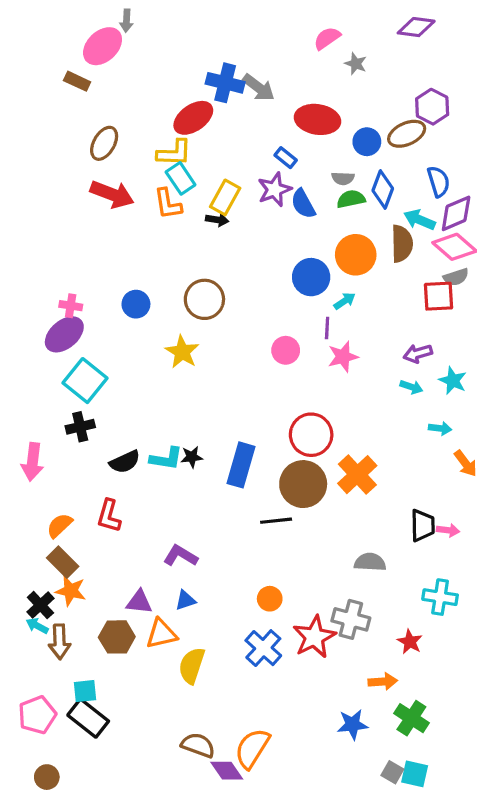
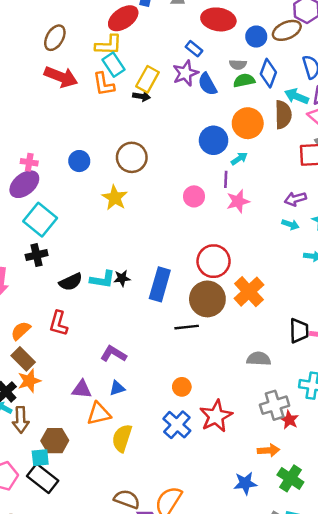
orange star: (71, 591) -> (29, 381), turned -30
gray cross: (351, 619) -> (275, 405), moved, turned -32
brown hexagon: (117, 637) -> (55, 441), moved

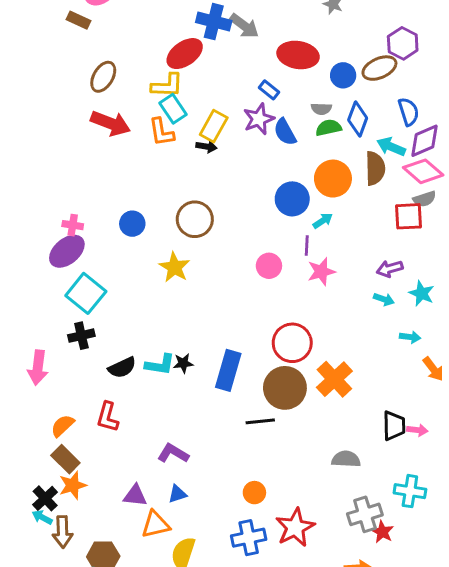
blue cross: (177, 425) -> (249, 538), turned 36

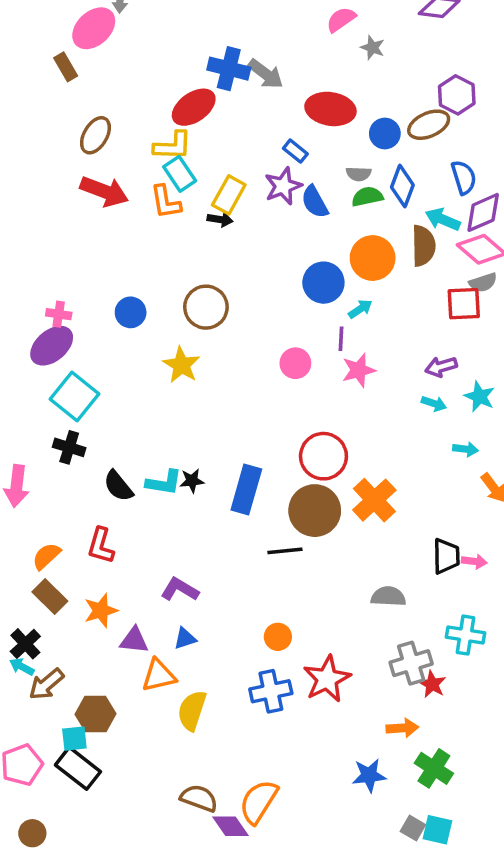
brown rectangle: (79, 20) -> (66, 67), turned 35
black cross: (81, 336) -> (69, 447), turned 30
black semicircle: (122, 368) -> (118, 486), turned 76
orange star: (73, 485) -> (101, 611), moved
brown arrow: (63, 532) -> (46, 684), turned 52

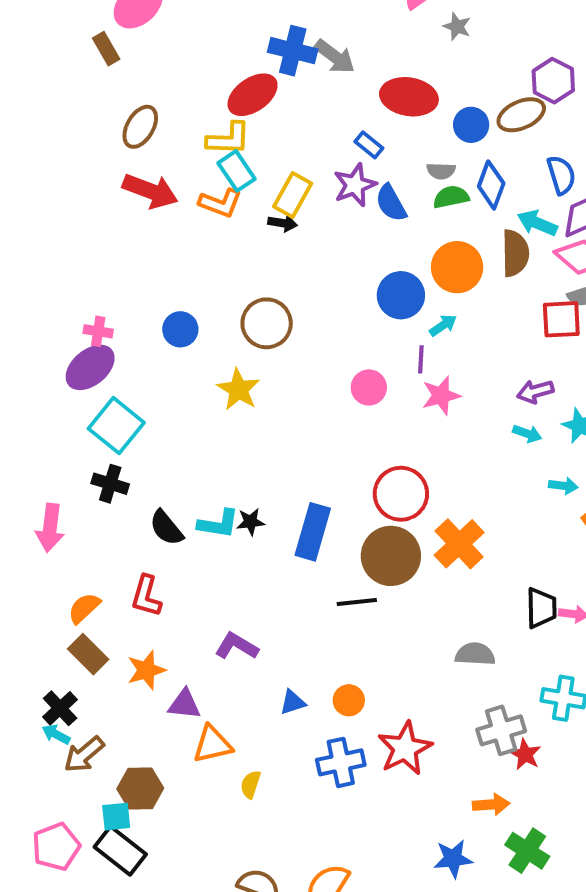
orange L-shape: (166, 202) -> (220, 203), turned -60
blue triangle: (185, 639) -> (293, 702), moved
yellow semicircle: (192, 710) -> (251, 784), size x0.6

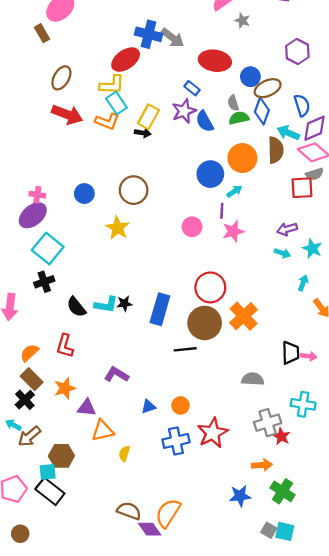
brown ellipse: (521, 115) -> (268, 88), moved
gray semicircle: (441, 171) -> (233, 103), turned 70
black cross: (110, 484) -> (44, 282), turned -36
cyan arrow: (563, 486) -> (303, 283), turned -77
black cross: (60, 708) -> (25, 400), moved

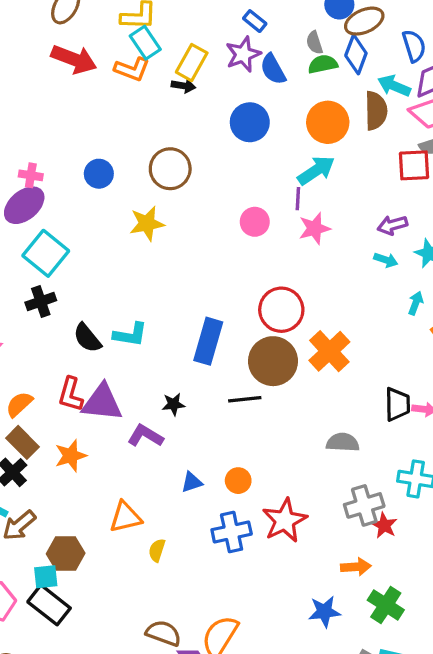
blue circle: (210, 174) -> (250, 122), moved
cyan arrow: (234, 191) -> (316, 170), size x1.6
yellow star: (118, 228) -> (147, 223), turned 30
black star: (124, 303) -> (173, 404), moved
purple triangle: (87, 408) -> (102, 403), moved, size x1.5

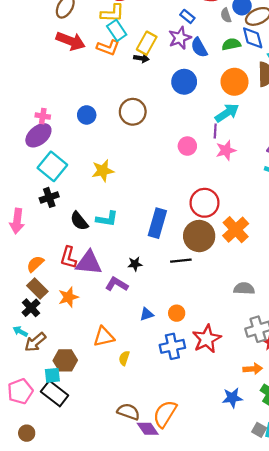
gray semicircle: (314, 43) -> (226, 15), moved
blue diamond: (356, 54) -> (253, 38), turned -35
yellow star: (147, 223) -> (103, 171), moved

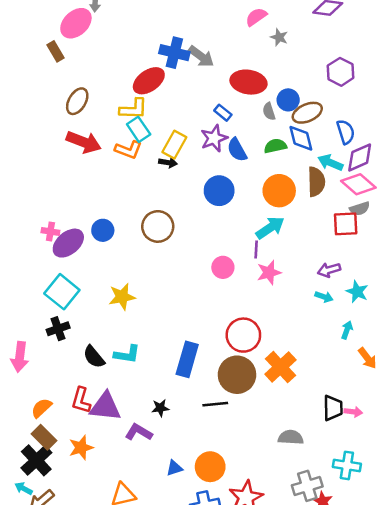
purple ellipse: (38, 135) -> (68, 243), moved
black cross: (31, 308) -> (36, 460), size x1.4
orange circle: (177, 313) -> (210, 467), size x1.5

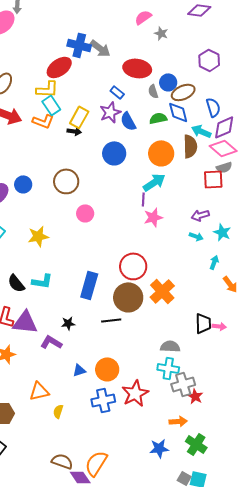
pink circle: (223, 267) -> (85, 213), moved
cyan cross: (347, 465) -> (168, 368), moved

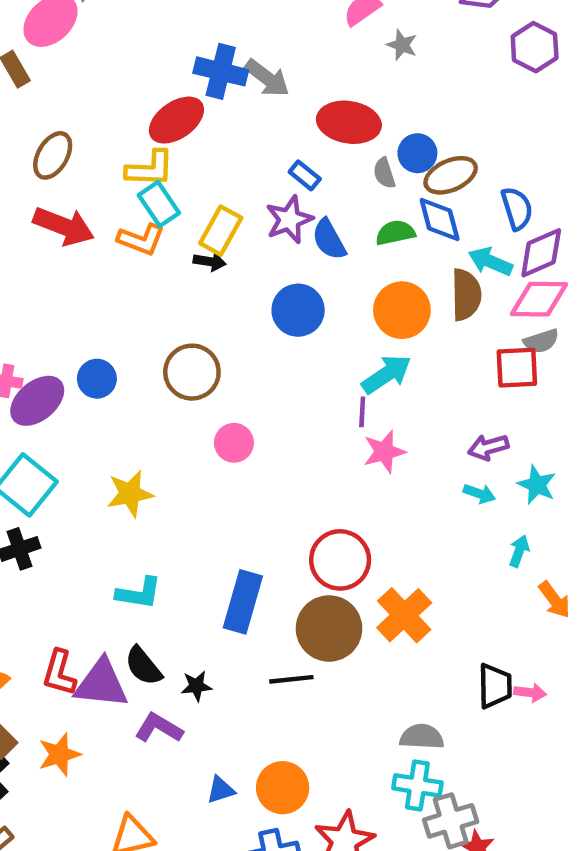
purple hexagon: (209, 60) -> (535, 47), moved
pink diamond: (223, 148) -> (539, 299), turned -40
black semicircle: (16, 283) -> (143, 666), moved

